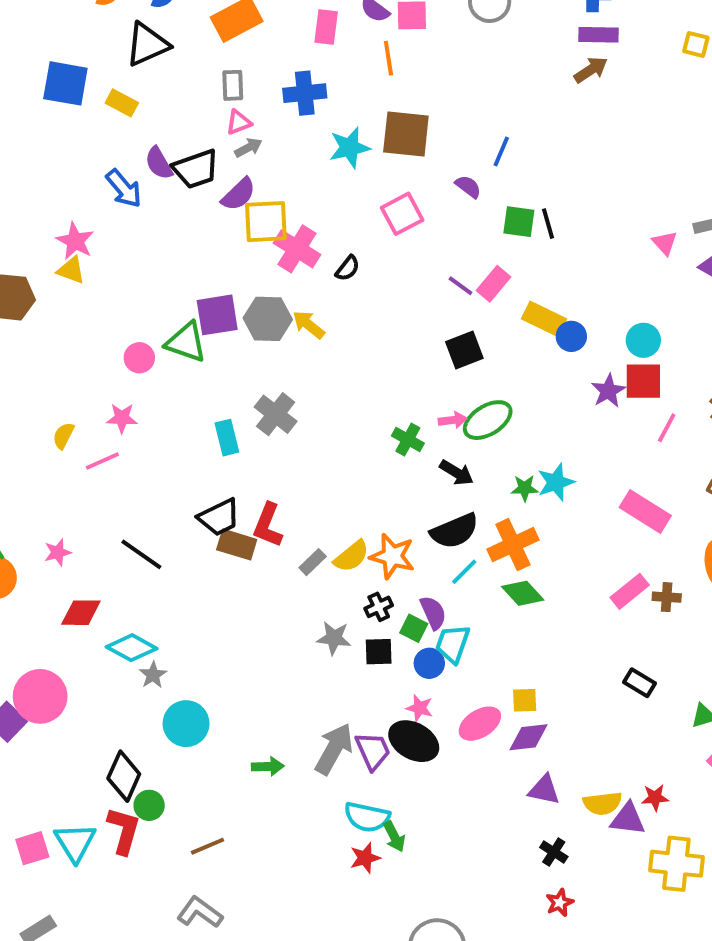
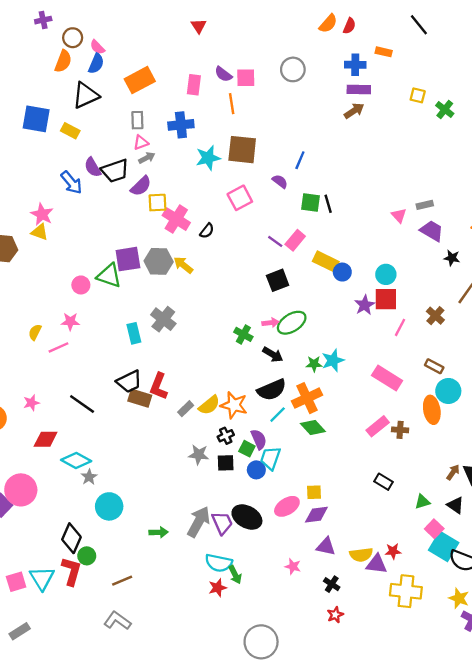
yellow square: (266, 222) -> (157, 203), size x0.7
pink star: (420, 708) -> (293, 566), moved

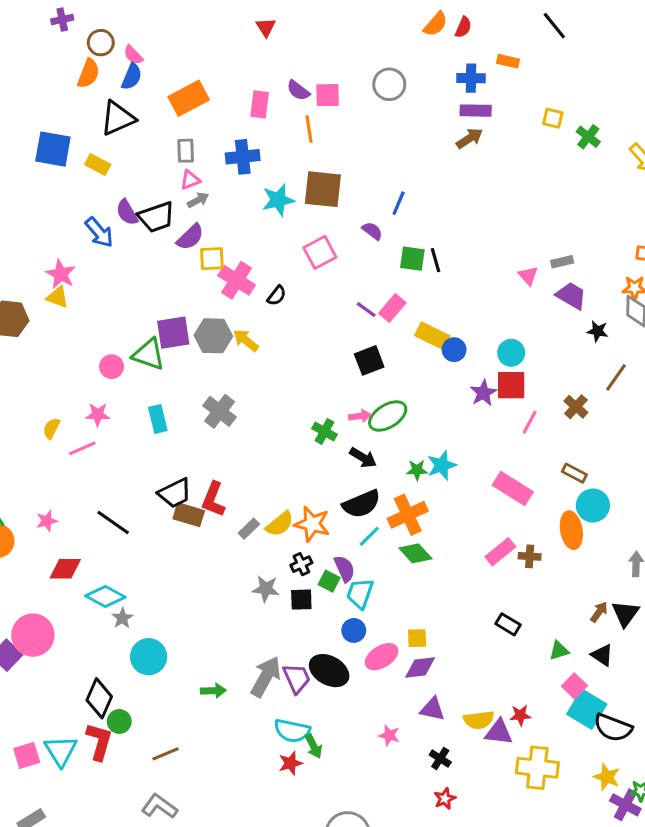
cyan rectangle: (134, 333) -> (158, 419), moved
blue circle: (256, 470) -> (354, 630), moved

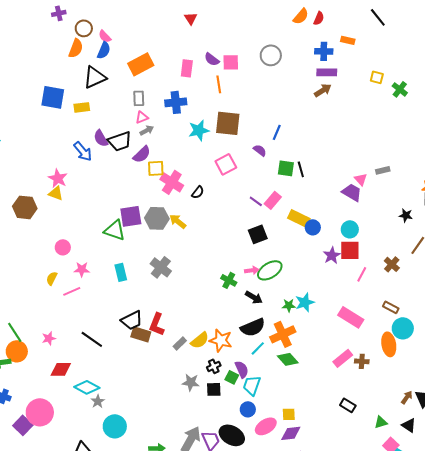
yellow rectangle: (98, 165) -> (82, 107), turned -35
purple trapezoid: (571, 296) -> (352, 192), moved
pink circle: (112, 367) -> (63, 247), moved

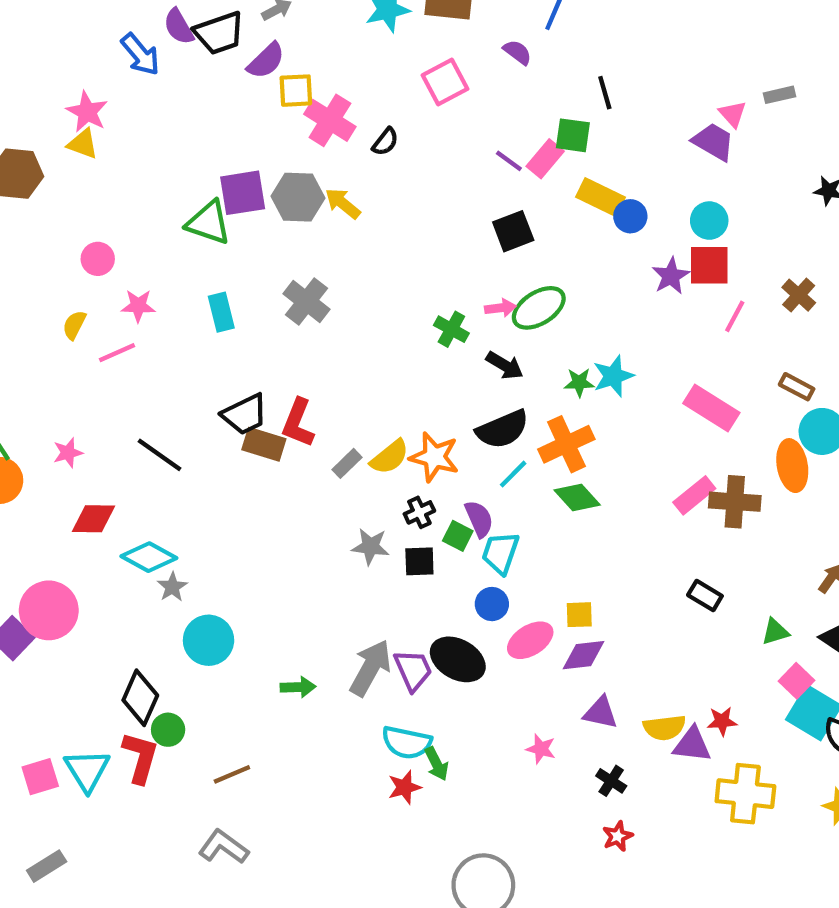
green square: (286, 168) -> (573, 135), moved
brown cross: (362, 361) -> (735, 502), size x1.6

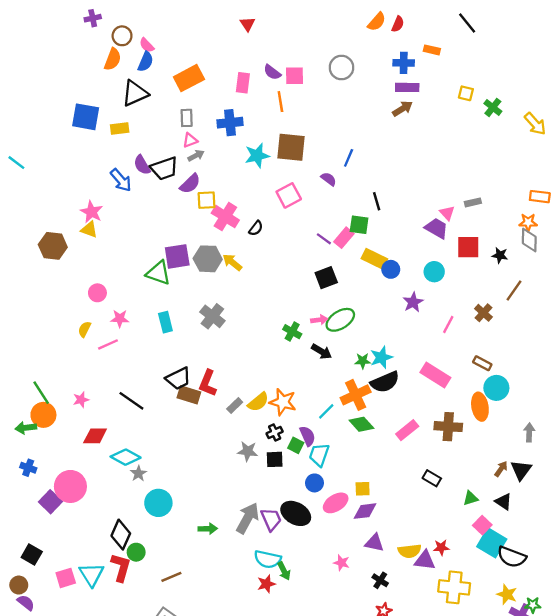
red square: (709, 265) -> (468, 247), moved
black semicircle: (503, 429) -> (385, 382), moved
pink rectangle: (694, 495) -> (407, 430), moved

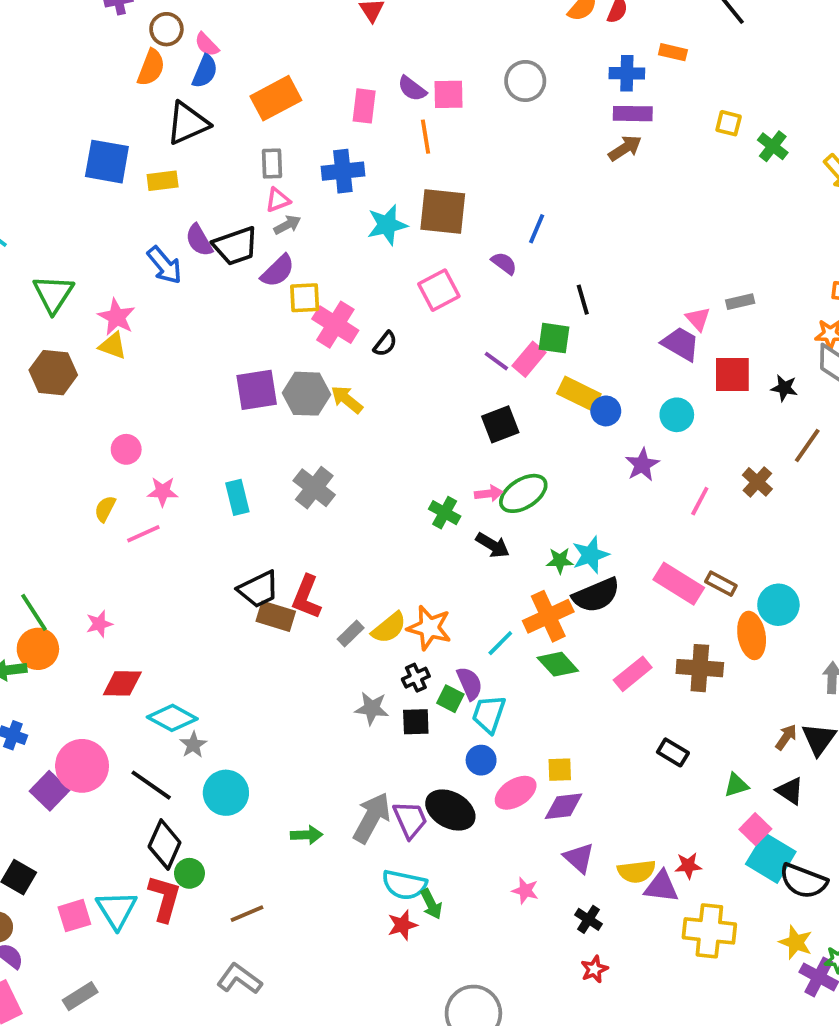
green triangle: (158, 273) -> (53, 294), moved, turned 44
brown rectangle: (482, 363) -> (721, 584), moved
black line: (131, 401) -> (151, 785), moved
purple triangle: (374, 543) -> (579, 858), turned 30

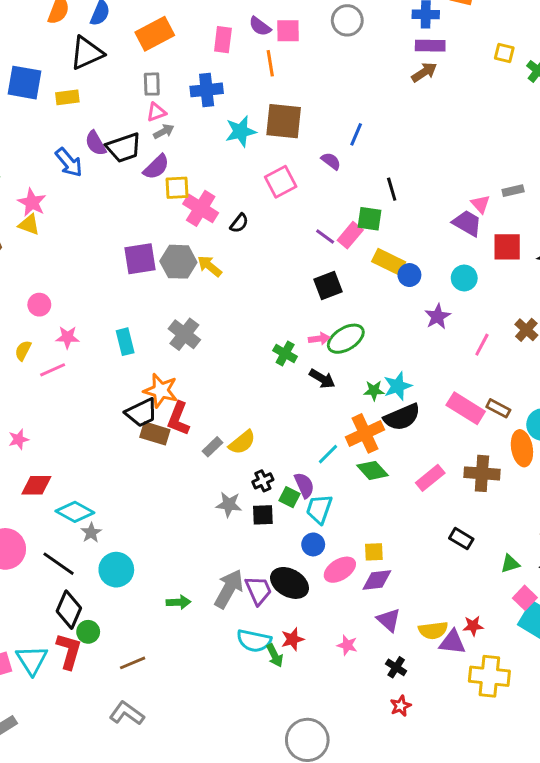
orange star: (429, 628) -> (161, 391), moved
red star: (402, 925) -> (292, 639), moved

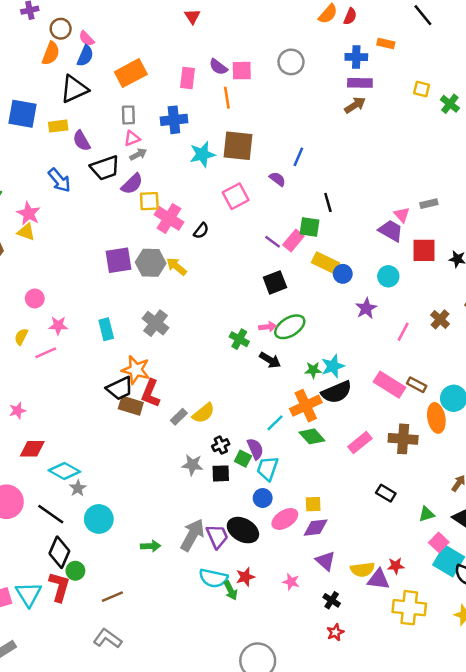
purple semicircle: (96, 143) -> (82, 141), moved

